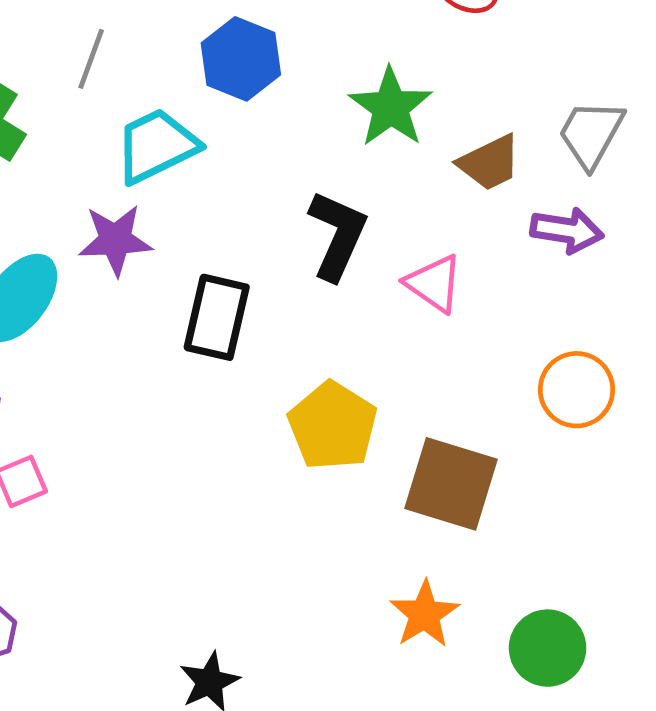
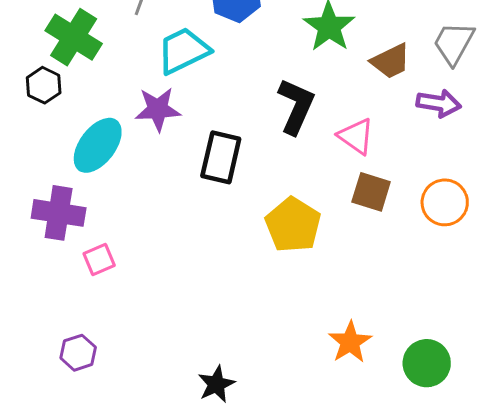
brown square: (451, 484) -> (371, 192), moved, size x0.7

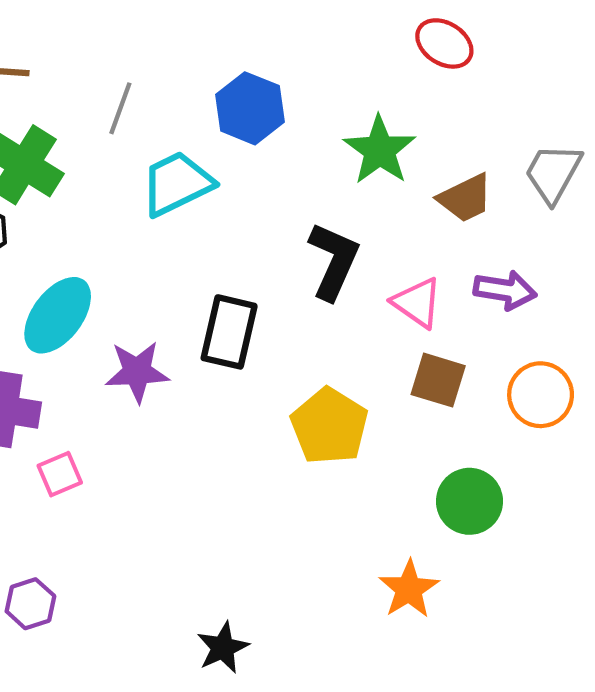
purple arrow: (439, 103) -> (505, 290), moved
purple star: (158, 109) -> (137, 372), moved
green circle: (427, 363) -> (469, 501), moved

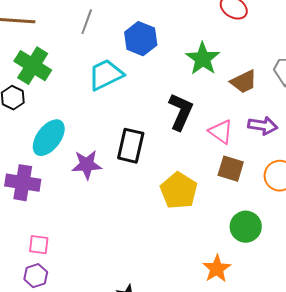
gray line: (120, 108) -> (87, 22), moved
pink square: (60, 474) -> (39, 245), moved, turned 30

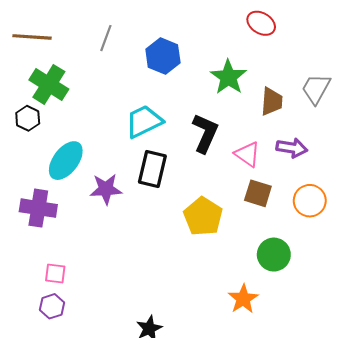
cyan trapezoid: (106, 75) -> (144, 121), moved
brown trapezoid: (244, 82) -> (272, 101), turned -60

